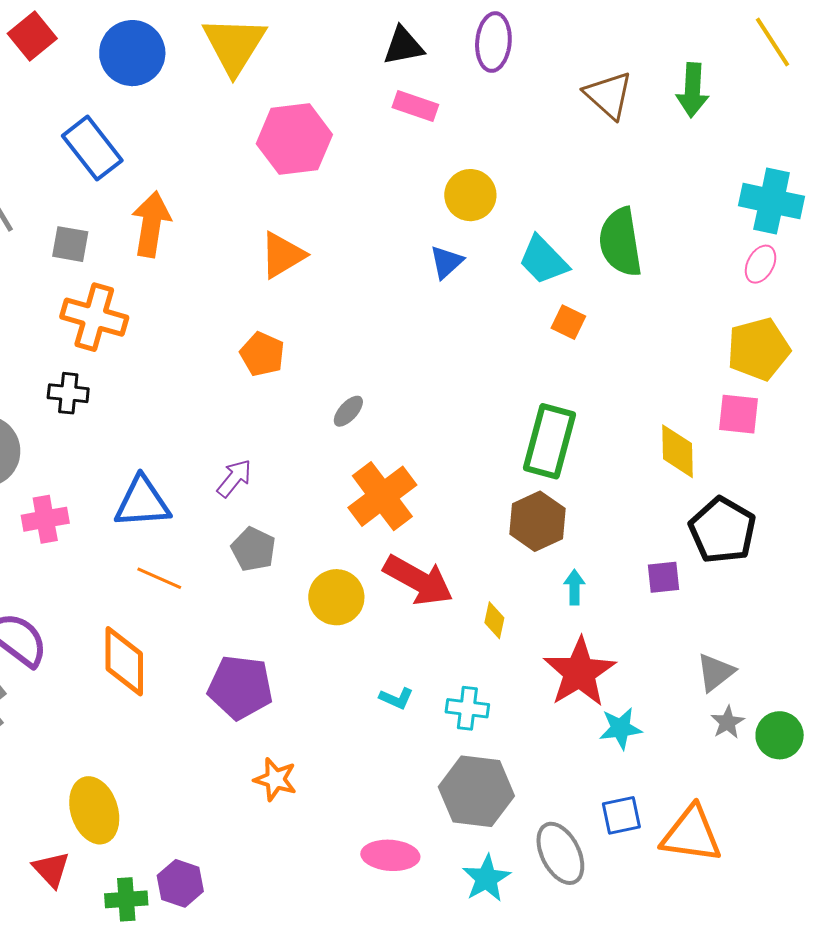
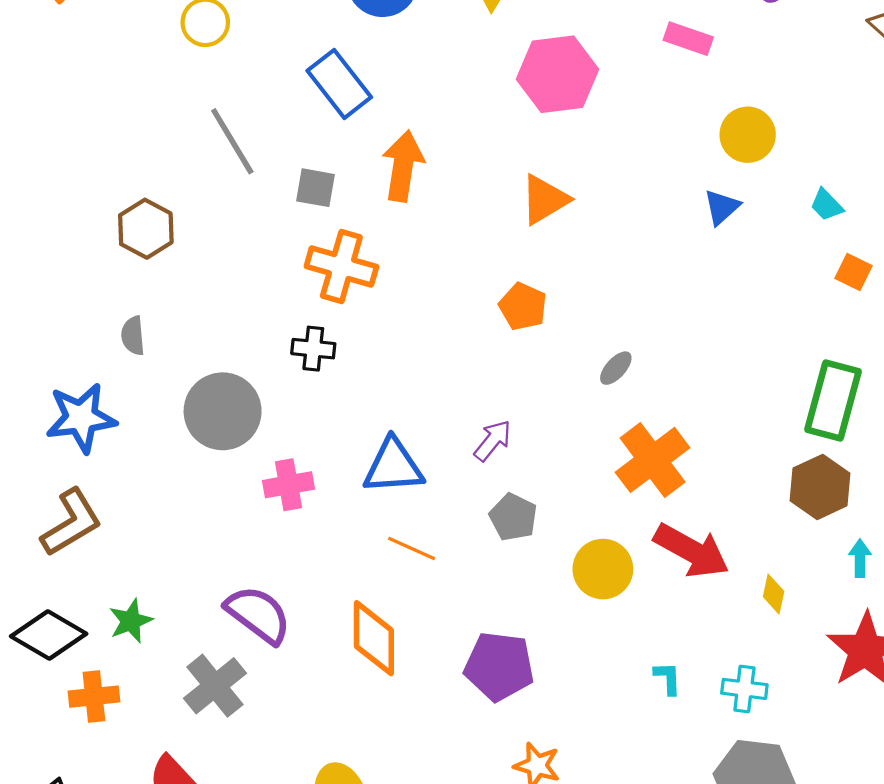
cyan trapezoid: (543, 260) -> (827, 205), size x0.6
cyan L-shape: (396, 698) -> (668, 678), turned -116

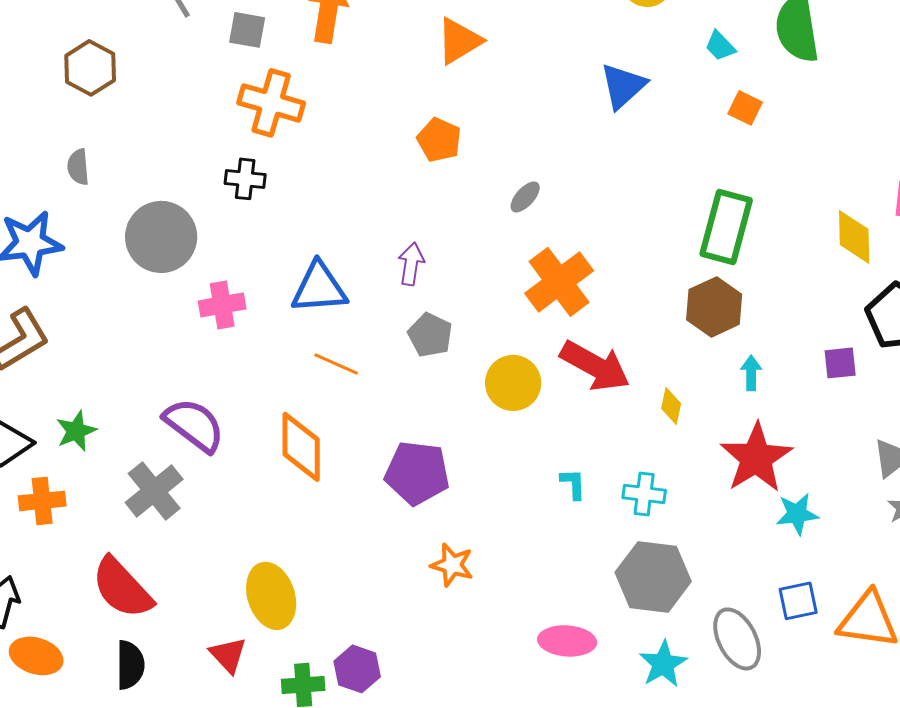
blue triangle: (722, 207) -> (623, 86), moved, size x1.4
purple arrow: (493, 440) -> (411, 264), turned -30

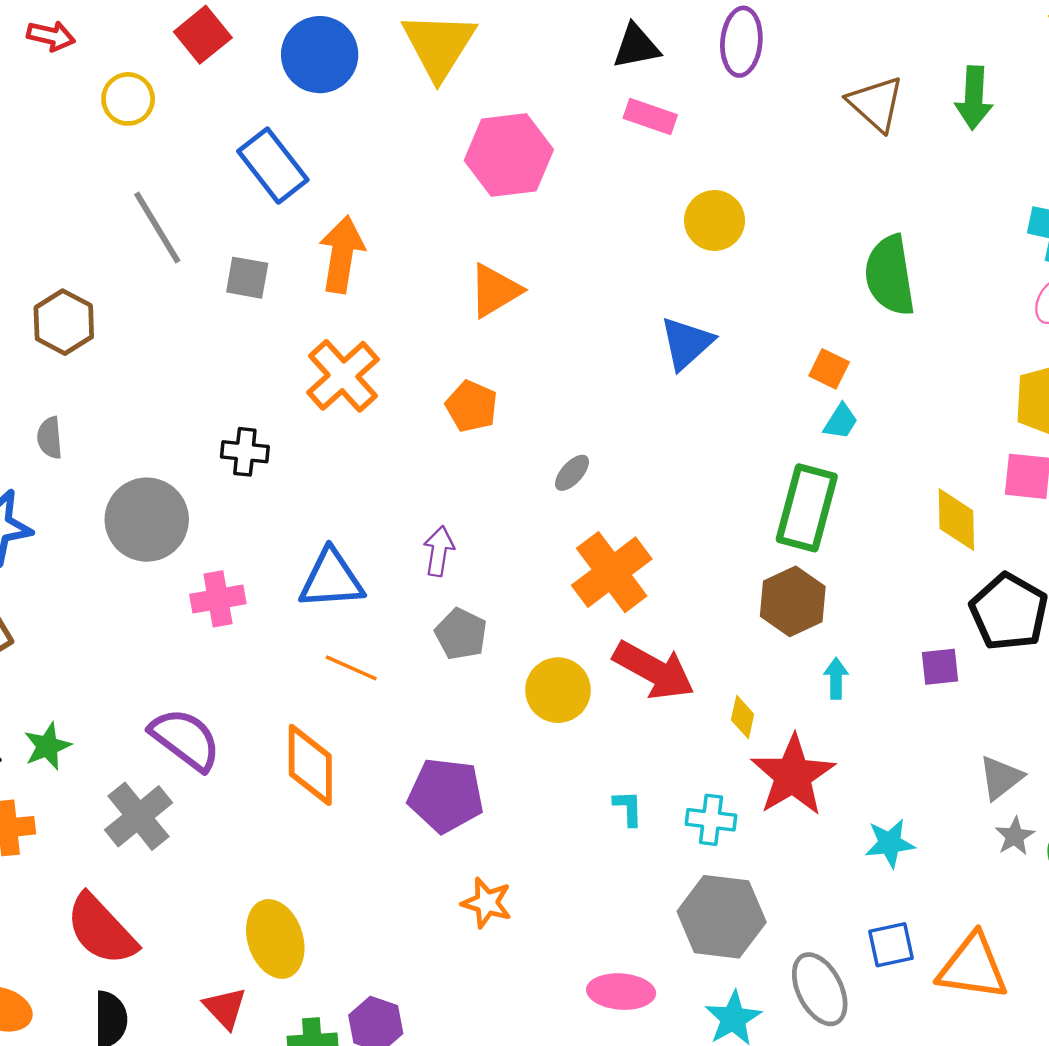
cyan trapezoid: (720, 46) -> (841, 421), moved, turned -104
orange cross: (271, 103) -> (343, 376), moved, turned 32
red star: (756, 458) -> (793, 775), moved

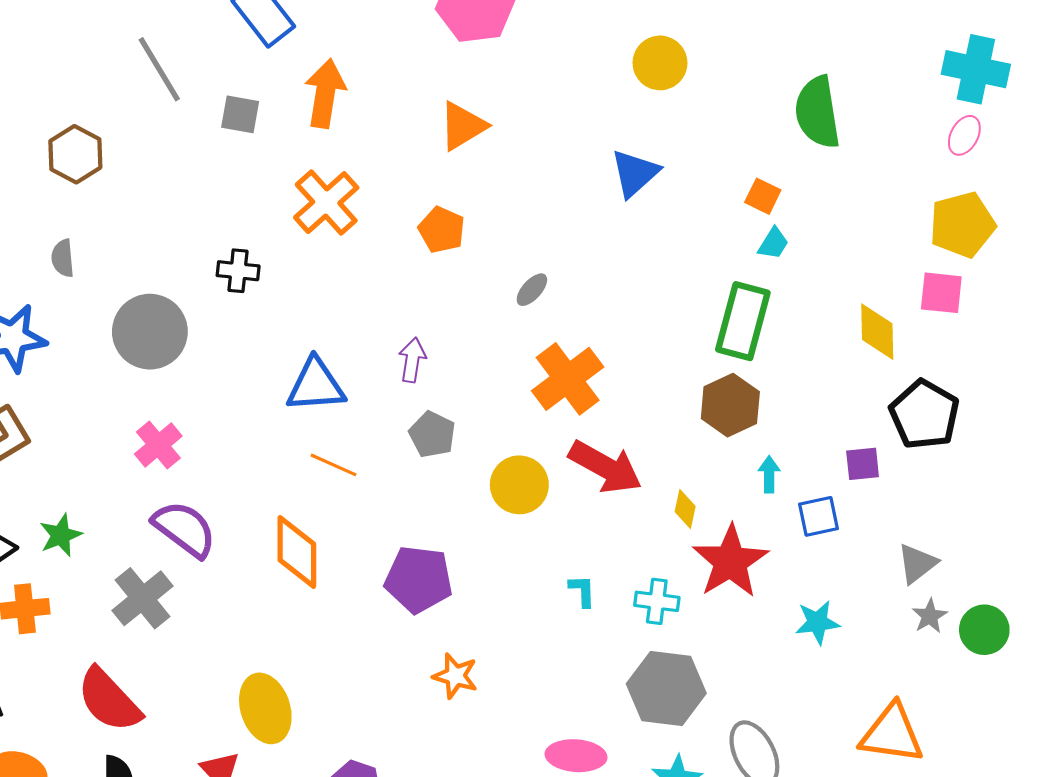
pink cross: (218, 599) -> (158, 445), moved, turned -30
blue square: (891, 945) -> (818, 516), moved

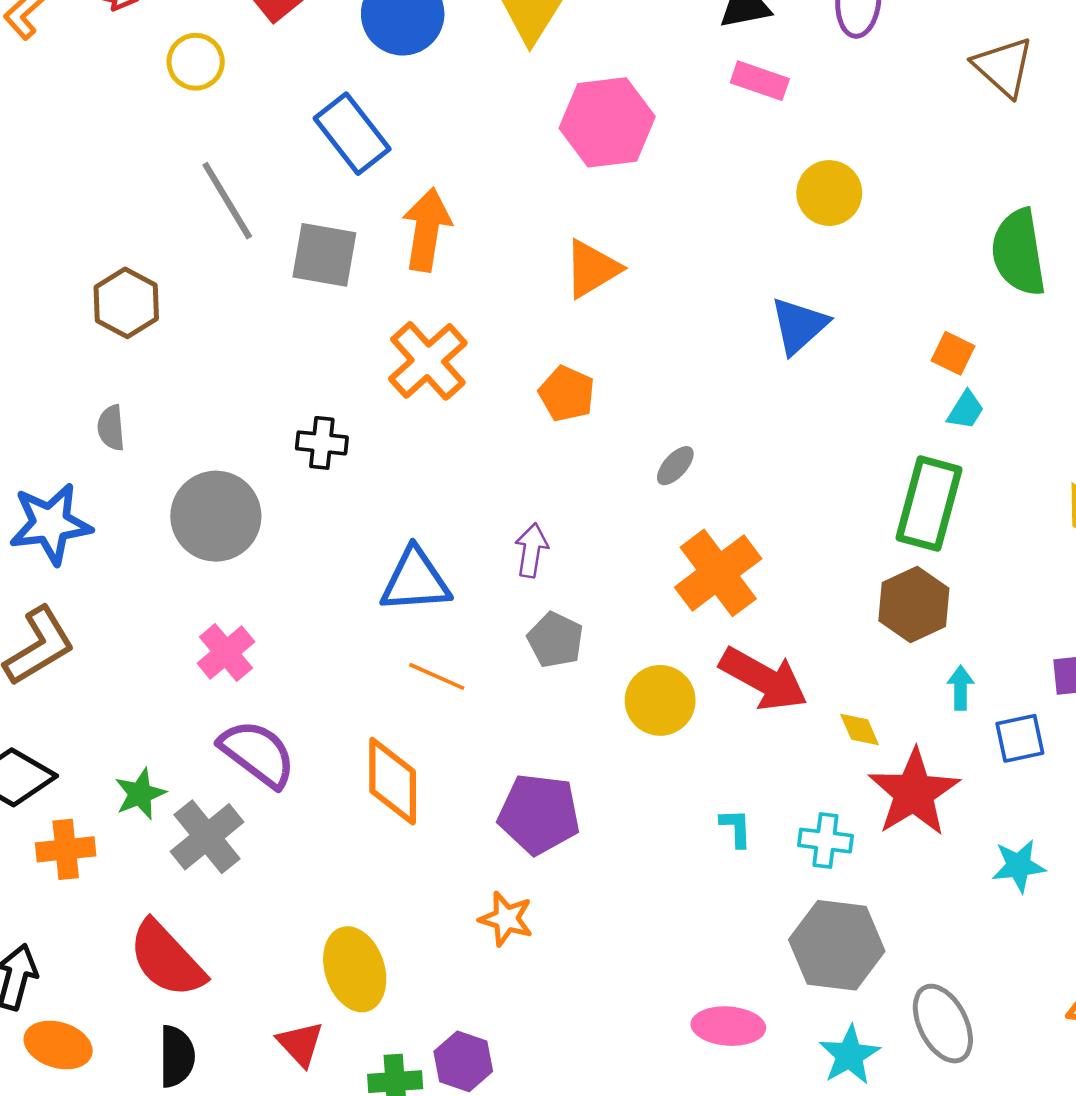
gray square: (240, 114) -> (324, 255), size x1.4
yellow diamond: (685, 509) -> (860, 729), turned -36
green star: (61, 535) -> (140, 794), moved
orange star: (455, 676) -> (506, 919), moved

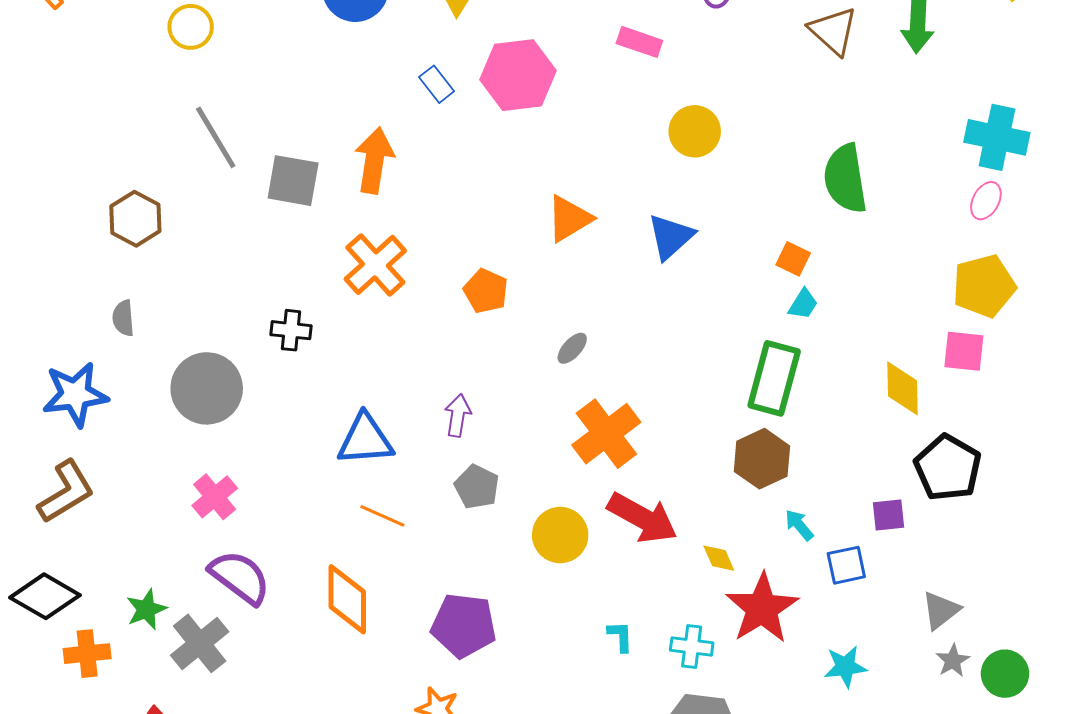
blue rectangle: (352, 134) -> (437, 84), moved, size x0.6
orange triangle: (592, 269) -> (569, 219), moved
cyan arrow: (961, 688) -> (799, 525), turned -40

